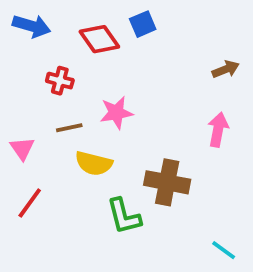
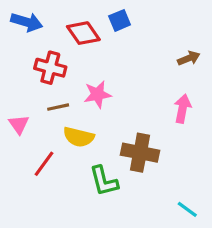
red cross: (60, 81) -> (50, 68), size x1.4
red line: (30, 203) -> (44, 164), moved

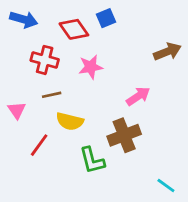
brown arrow: (189, 58) -> (167, 52), size x1.4
pink star: (97, 94) -> (91, 67), moved
pink arrow: (183, 109) -> (138, 96), moved, turned 45
brown cross: (140, 153) -> (124, 135), turned -32

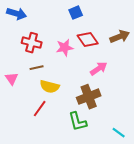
red diamond: (74, 29) -> (88, 40), moved
red line: (39, 145) -> (40, 109), moved
green L-shape: (92, 160) -> (78, 122), moved

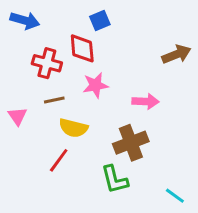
blue square: (76, 13) -> (100, 21), moved
red diamond: (88, 40) -> (82, 48), moved, turned 30
pink star: (65, 48) -> (95, 85), moved
pink arrow: (99, 69) -> (146, 101), turned 36

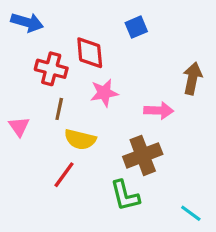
blue square: (100, 21) -> (136, 27), moved
brown arrow: (176, 54) -> (192, 78), moved, turned -56
brown line: (54, 100) -> (59, 109), turned -66

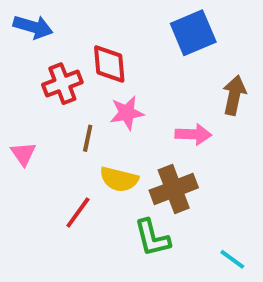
blue square: (136, 27) -> (193, 33), moved, size x1.6
red cross: (51, 69) -> (62, 84), turned -36
brown line: (59, 109) -> (88, 138), moved
yellow semicircle: (80, 139) -> (119, 179), moved

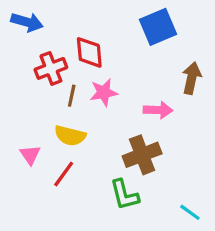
brown line: (88, 138) -> (72, 96), moved
pink triangle: (23, 154) -> (30, 155), moved
yellow semicircle: (119, 179) -> (70, 136), moved

